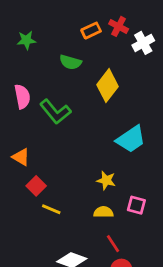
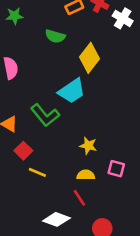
white cross: (143, 43) -> (123, 18), turned -30
green L-shape: (55, 112) -> (45, 115), moved
cyan trapezoid: (131, 139) -> (72, 91), moved
red line: (113, 244) -> (79, 198), moved

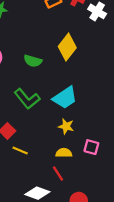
green semicircle: (55, 36) -> (33, 61), moved
cyan trapezoid: (72, 91) -> (65, 98), moved

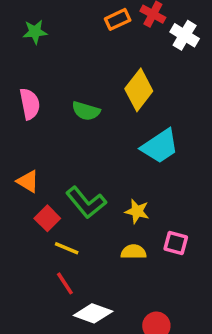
cyan trapezoid: (65, 98) -> (160, 146), moved
green L-shape: (27, 99) -> (86, 202), moved
red line: (58, 174) -> (65, 283), moved

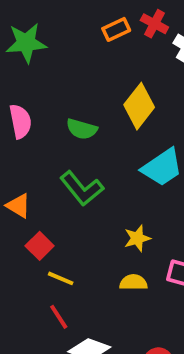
green star: (35, 32) -> (26, 43), size x1.5
green L-shape: (86, 202) -> (82, 188), moved
yellow star: (137, 211) -> (137, 238), turned -30

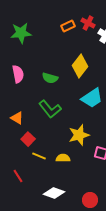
yellow star: (137, 238) -> (79, 135), size x1.5
yellow semicircle: (133, 282) -> (63, 158), moved
red line: (59, 317) -> (18, 176), moved

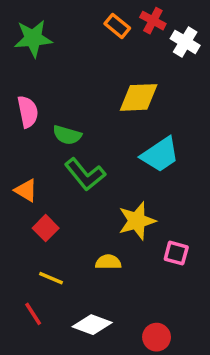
orange rectangle: (68, 26) -> (117, 26), turned 64
yellow diamond: (80, 66) -> (139, 97), turned 50
green semicircle: (50, 78) -> (67, 135), moved
yellow line: (39, 156) -> (51, 278), moved
red line: (18, 176) -> (33, 314), moved

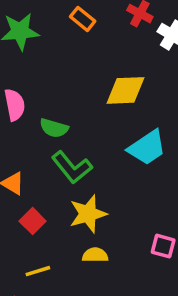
orange rectangle: (117, 26) -> (83, 19), moved
yellow star: (137, 221) -> (88, 214), moved
yellow line: (51, 278) -> (38, 271), turned -40

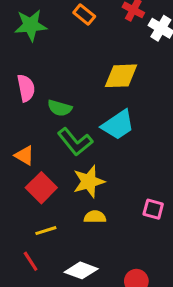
cyan trapezoid: (147, 148) -> (118, 125), moved
red square: (33, 221) -> (41, 188), size x1.4

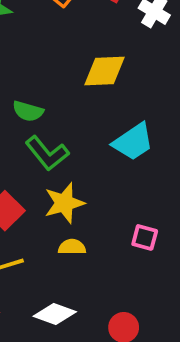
cyan trapezoid: (118, 125) -> (133, 142), moved

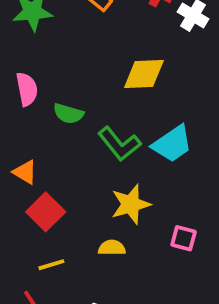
green L-shape: (47, 153) -> (119, 144), moved
yellow star: (64, 203) -> (131, 204), moved

